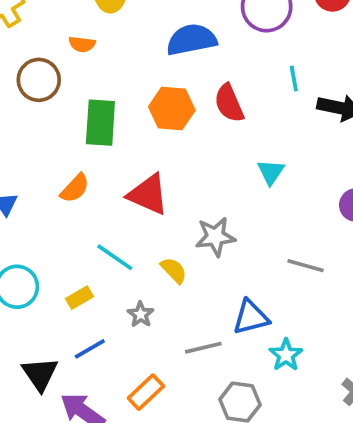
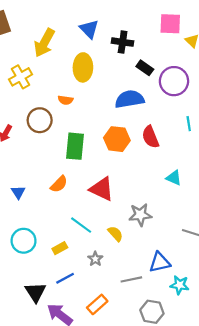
cyan triangle: (271, 172) -> (174, 178), turned -42
cyan star: (286, 355) -> (180, 285), turned -30

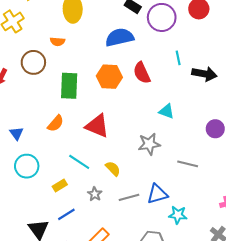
gray star: (140, 215) -> (149, 144), moved
cyan circle: (24, 241) -> (27, 166), moved
gray line: (131, 279) -> (129, 197), moved

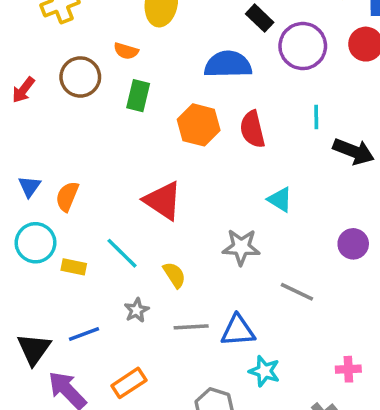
green rectangle: (69, 86) -> (138, 96), moved, size x0.7
orange semicircle: (56, 123) -> (67, 196), moved, turned 150
yellow rectangle: (60, 185) -> (74, 267), moved, turned 32

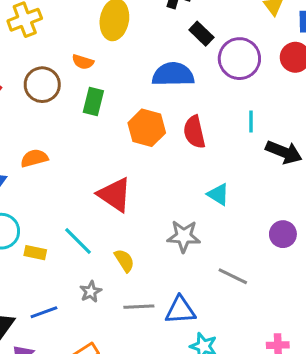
orange semicircle: (67, 196) -> (34, 158), moved, turned 52

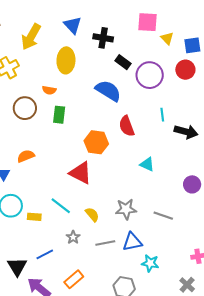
blue semicircle: (173, 74) -> (108, 91), turned 40
orange hexagon: (147, 128) -> (96, 142), moved
gray star: (184, 236) -> (126, 209), moved

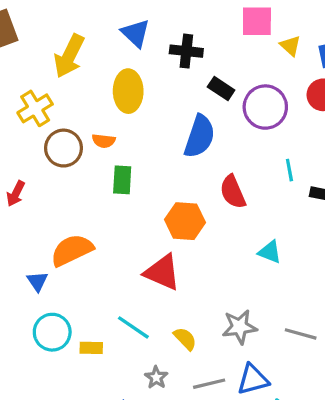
blue semicircle: (108, 91) -> (200, 136), turned 80
brown circle: (25, 108) -> (64, 148), moved
orange semicircle: (26, 156) -> (72, 250), size x1.5

